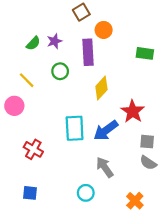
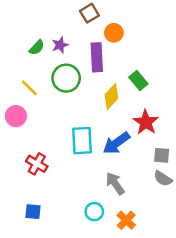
green rectangle: (145, 53) -> (138, 81), moved, turned 42
green circle: (60, 71) -> (66, 78), size x1.5
orange cross: (135, 201) -> (126, 220), moved

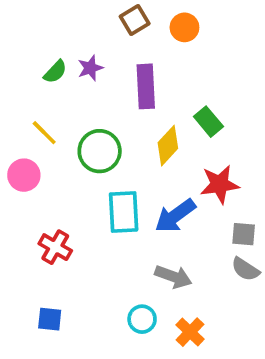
orange circle: (114, 33) -> (184, 27), moved
green circle: (66, 78) -> (100, 151), moved
red star: (146, 122) -> (220, 184), turned 30
gray arrow: (115, 183) -> (173, 277), turned 145

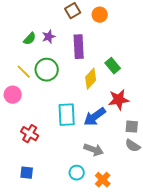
green circle: (100, 151) -> (47, 70), moved

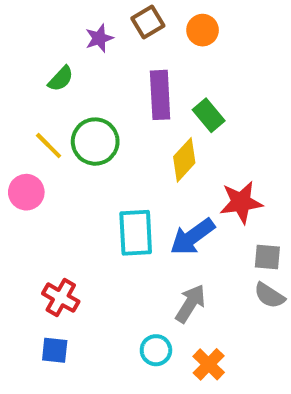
purple star: (49, 37) -> (99, 38), moved
green rectangle: (113, 66) -> (209, 115), moved
red cross: (30, 134) -> (61, 298), moved
gray arrow: (94, 150) -> (190, 304), turned -78

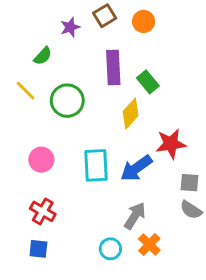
yellow line: (49, 146) -> (26, 91), moved
pink circle: (26, 192) -> (41, 160), moved
orange cross: (209, 364) -> (149, 244), moved

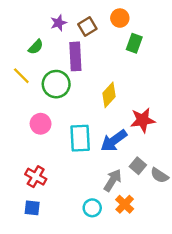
brown square: (105, 16) -> (87, 26), moved
purple rectangle: (113, 68) -> (75, 56), moved
green rectangle: (148, 82) -> (134, 43), moved, turned 60
pink circle: (41, 160) -> (41, 124), moved
gray square: (190, 183) -> (138, 166), moved, turned 35

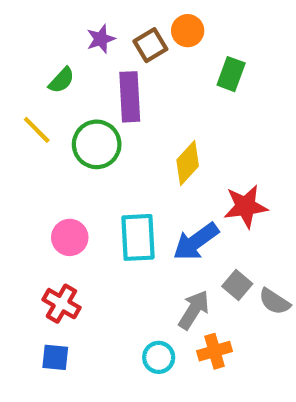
orange circle: (120, 18) -> (188, 31), moved
pink circle: (41, 124) -> (70, 237), moved
orange cross: (125, 204) -> (215, 351), turned 30

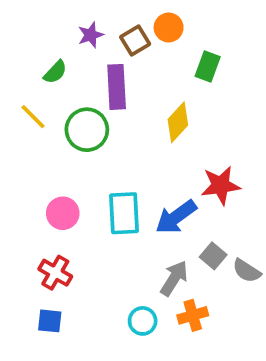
yellow diamond: (188, 163) -> (178, 122), moved

